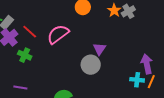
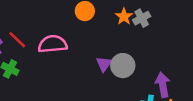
pink semicircle: (58, 34) -> (53, 44), turned 30
gray circle: (91, 65) -> (123, 66), moved

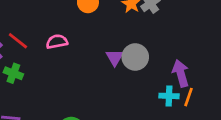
pink semicircle: (53, 44) -> (57, 42), size x0.7

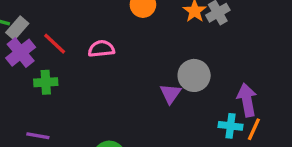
purple triangle: (115, 57) -> (170, 94), moved
green cross: (13, 73) -> (46, 82), turned -30

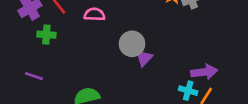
gray circle: (194, 75) -> (132, 44), moved
purple arrow: (247, 100) -> (204, 72), turned 85

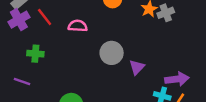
green cross: (46, 35) -> (35, 54), moved
purple triangle: (144, 58) -> (137, 67), moved

